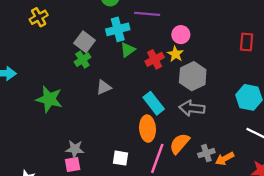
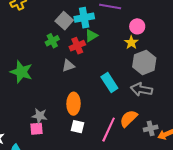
gray square: (84, 42) -> (64, 21), moved
red cross: (155, 59) -> (77, 46), moved
orange ellipse: (148, 129) -> (73, 104), moved

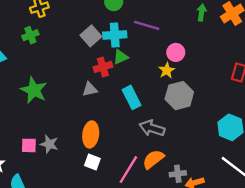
green cross: (52, 41) -> (30, 35), moved
cyan rectangle: (109, 83) -> (132, 97), moved
gray arrow: (141, 89) -> (152, 128), moved
pink square: (37, 129) -> (29, 145), moved

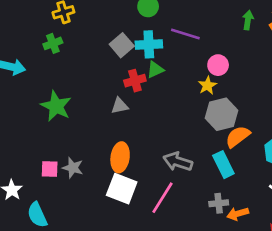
cyan rectangle: (132, 97) -> (223, 165), moved
gray arrow: (152, 128) -> (178, 162), moved
orange semicircle: (153, 159) -> (238, 137), moved
white square: (92, 162) -> (122, 189), size x1.6

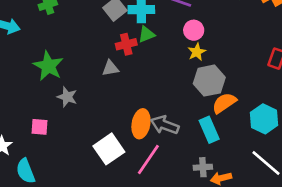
pink circle: (218, 65) -> (194, 30), moved
orange ellipse: (120, 157) -> (141, 124), moved
gray star: (73, 168) -> (67, 97), moved
white square: (122, 189) -> (109, 149), turned 32

